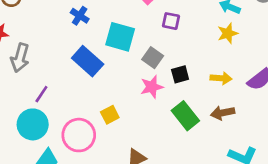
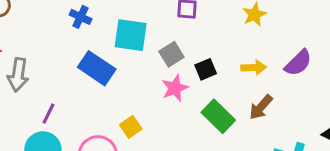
gray square: (153, 58) -> (171, 54), turned 30
brown arrow: (223, 113) -> (261, 107), turned -30

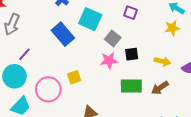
gray square: (171, 54) -> (113, 38), turned -35
green rectangle: (218, 116) -> (131, 86), turned -60

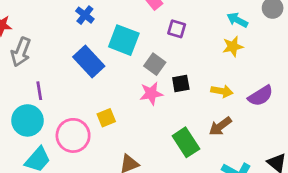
purple line: (24, 54) -> (39, 91), turned -48
green rectangle: (131, 86) -> (186, 142), moved, turned 60

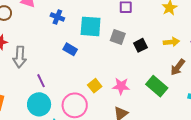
blue rectangle: (89, 62) -> (70, 49), size x0.6
pink star: (151, 93) -> (121, 86), moved, turned 30

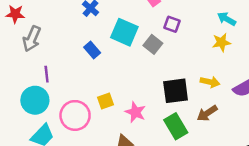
gray square: (118, 37) -> (153, 44), moved
black square: (140, 45) -> (176, 91), moved, size x1.6

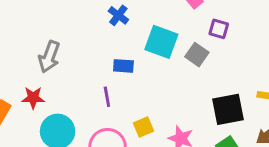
red star: (15, 14) -> (33, 98), moved
blue rectangle: (92, 50) -> (123, 66), turned -42
purple line: (47, 74) -> (107, 97), moved

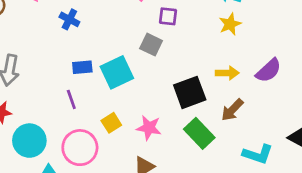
cyan square: (161, 42) -> (117, 72), moved, turned -36

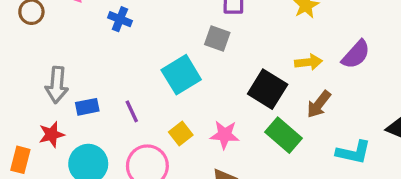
blue rectangle: (82, 67) -> (87, 107), moved
black square: (190, 92) -> (268, 89), turned -32

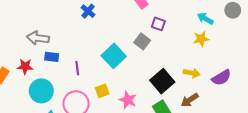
cyan square: (181, 75) -> (114, 56), turned -30
gray arrow: (57, 85) -> (38, 38), turned 75

